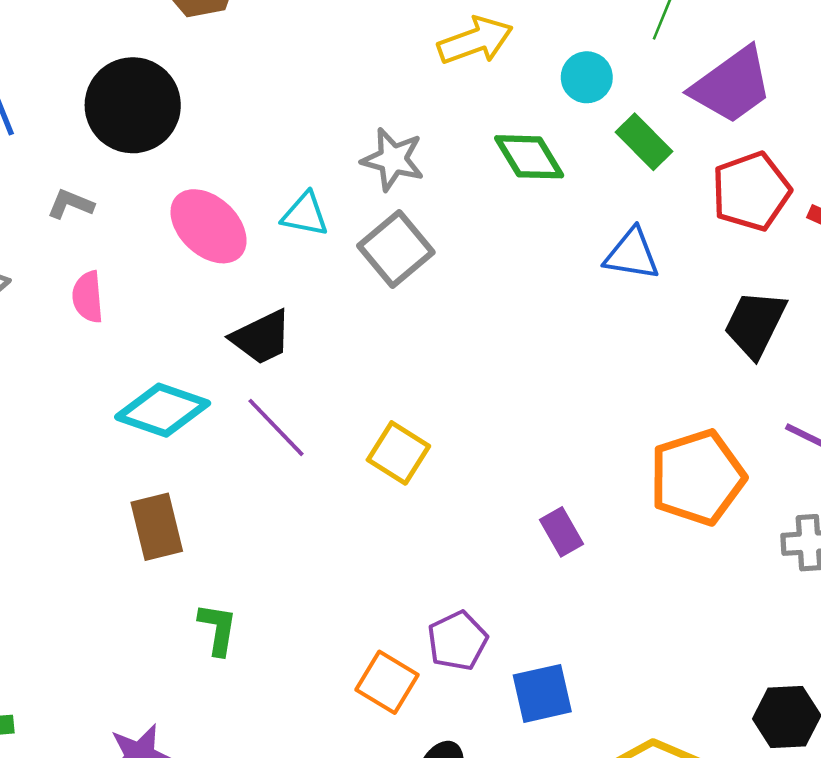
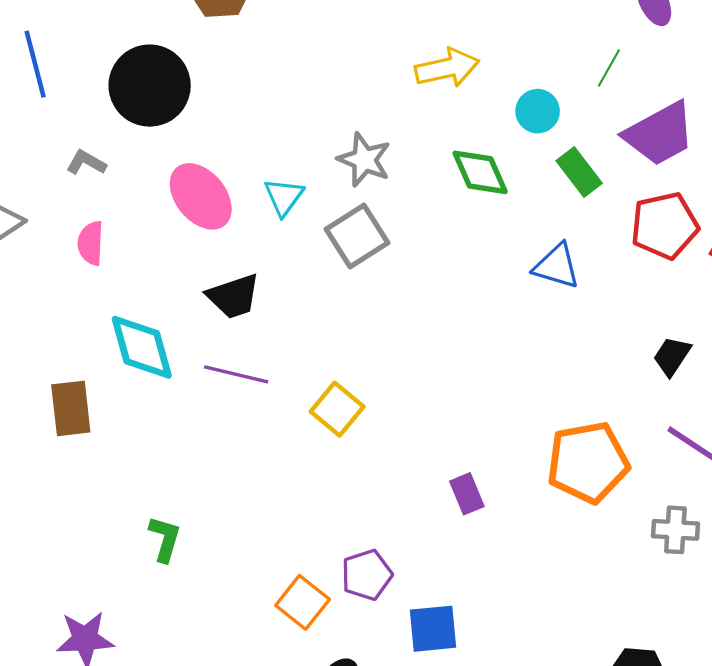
cyan triangle: (305, 214) -> (284, 197), turned 48
black trapezoid: (755, 324) -> (672, 356), moved, size x0.7
cyan diamond: (163, 410) -> (142, 347), turned 48
purple line: (276, 427) -> (236, 374), turned -40
brown rectangle: (157, 527) -> (71, 408), moved

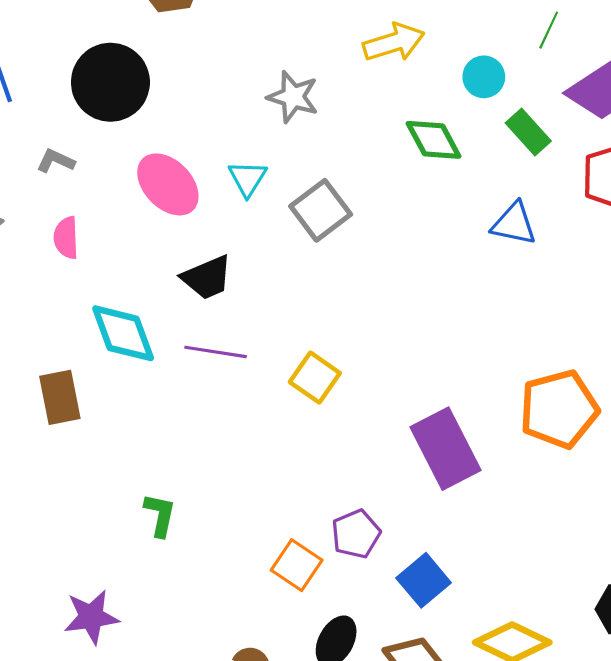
gray star: (364, 160) -> (293, 97), moved
purple rectangle: (467, 494) -> (446, 449), size x2.0
blue square: (433, 629) -> (424, 580), turned -30

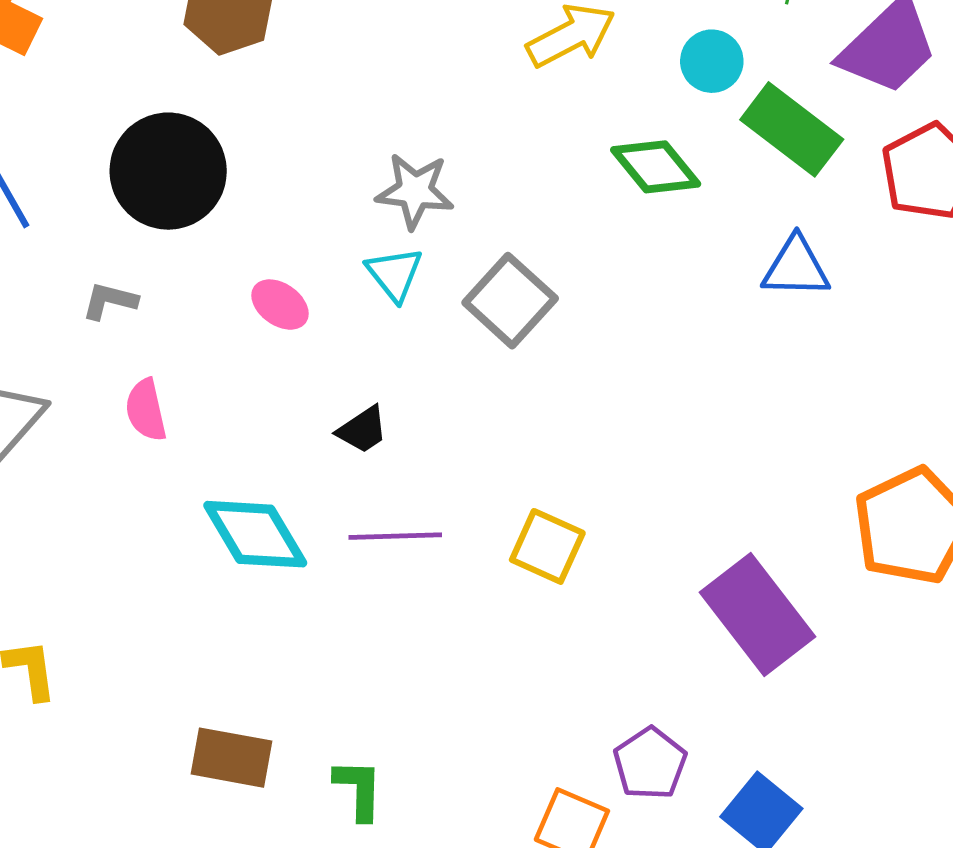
gray star: (293, 97) -> (415, 191), moved
green rectangle: (528, 132) -> (792, 129), size x1.4
pink ellipse: (168, 184) -> (280, 305), size x0.6
black trapezoid: (207, 278) -> (362, 430), size x0.7
brown rectangle: (60, 397) -> (231, 758), moved, turned -58

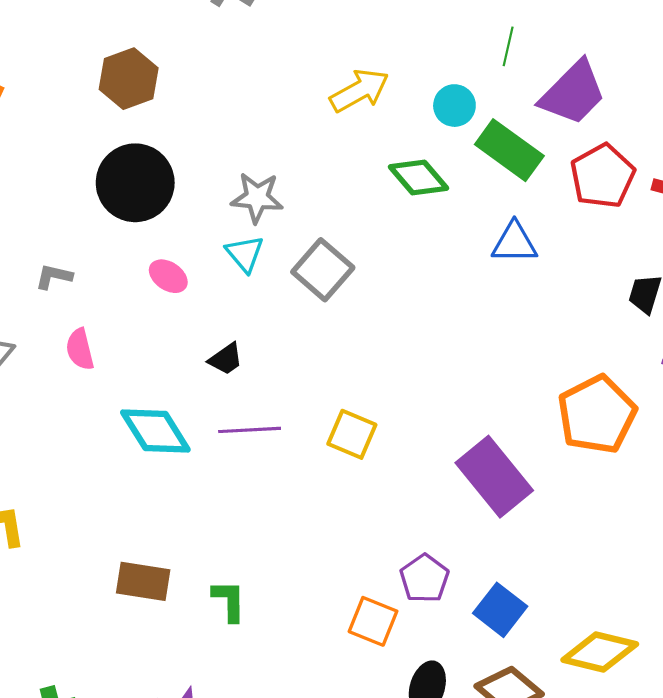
black circle: (168, 171) -> (135, 183), moved

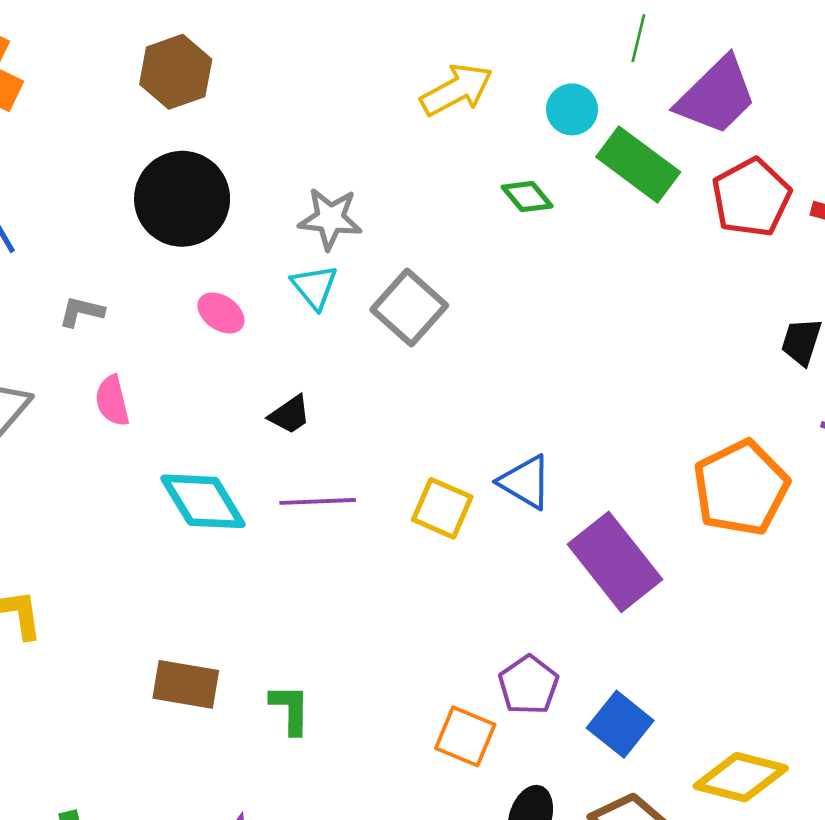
green diamond: (418, 178) -> (527, 197), size x0.7
blue triangle: (514, 243) -> (525, 482), moved, turned 30

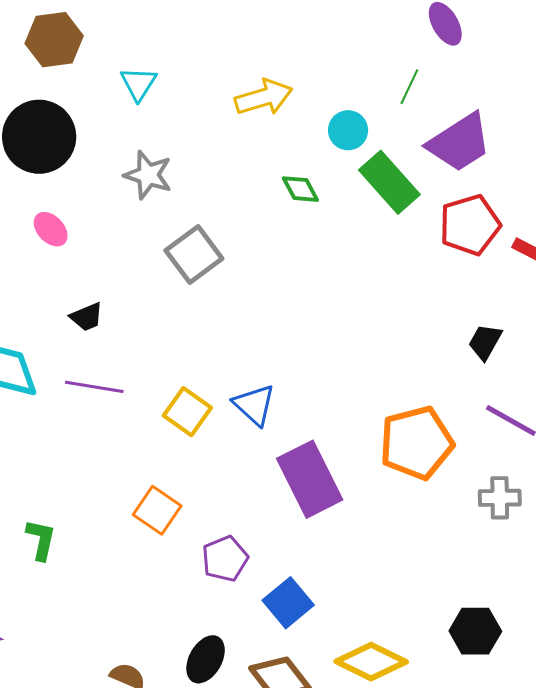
cyan triangle: (314, 287) -> (138, 84), moved
orange square: (465, 736) -> (157, 510), moved

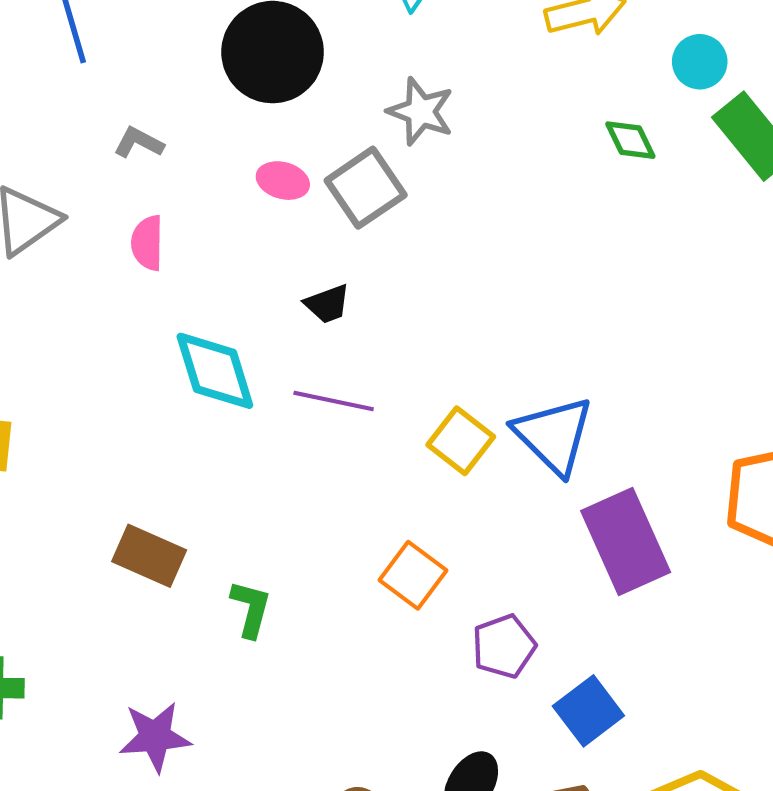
pink ellipse: (51, 229) -> (283, 181), turned -33
gray square: (194, 255) -> (366, 188), moved
blue triangle: (254, 405) -> (554, 435), size x1.4

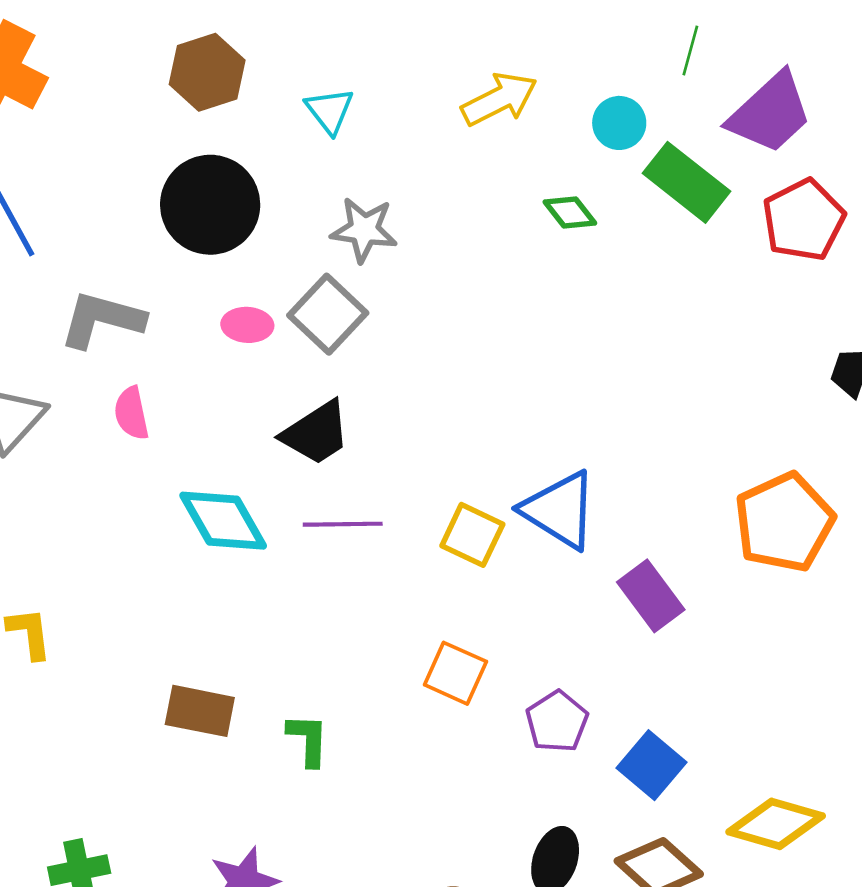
gray L-shape: (139, 143) -> (102, 319), size x1.8
black trapezoid: (327, 304) -> (316, 433), size x1.6
purple rectangle: (626, 542) -> (651, 596), size x0.7

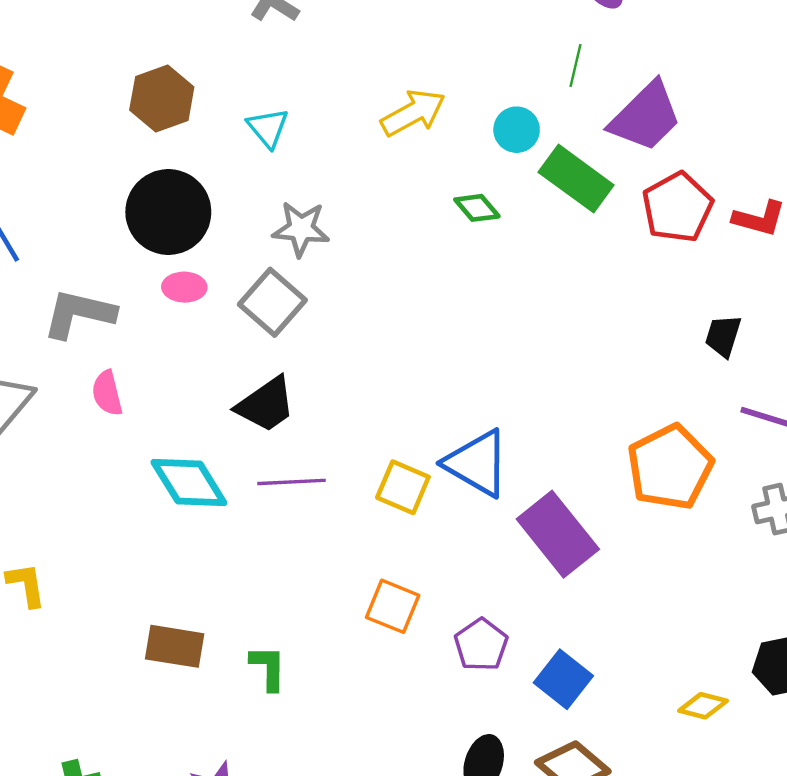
pink ellipse: (247, 325) -> (184, 287), moved
purple rectangle: (651, 596) -> (558, 534), size x1.4
yellow diamond: (776, 824) -> (703, 706), moved, size x0.6

